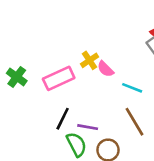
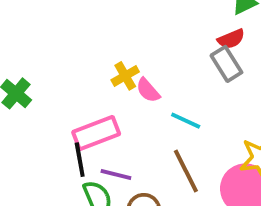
pink rectangle: (59, 78) -> (96, 133), moved
black line: (63, 119) -> (80, 160), turned -40

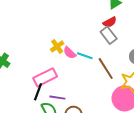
cyan line: (186, 121) -> (85, 56), moved
black line: (80, 160) -> (38, 92), turned 36
brown line: (186, 171) -> (106, 68), moved

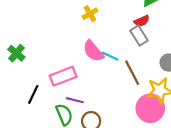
yellow cross: (57, 46) -> (90, 14), moved
pink semicircle: (70, 53) -> (93, 51), size x1.5
black line: (38, 92) -> (33, 94), moved

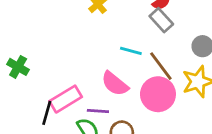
pink semicircle: (93, 51) -> (115, 84), moved
pink rectangle: (63, 76) -> (66, 99), moved
pink circle: (150, 108) -> (158, 94), moved

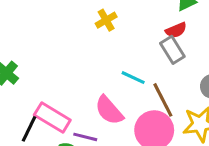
pink rectangle: (66, 99) -> (52, 117), turned 52

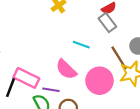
brown line: (163, 100) -> (119, 58), moved

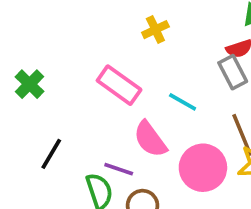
pink rectangle: (26, 78) -> (119, 85), moved

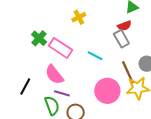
green cross: (30, 84) -> (39, 38), moved
pink semicircle: (150, 139) -> (54, 75), moved

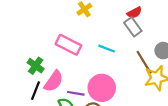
green cross: (39, 38) -> (36, 66), moved
pink semicircle: (54, 75) -> (54, 81), moved, turned -100
pink circle: (107, 91) -> (102, 88), moved

